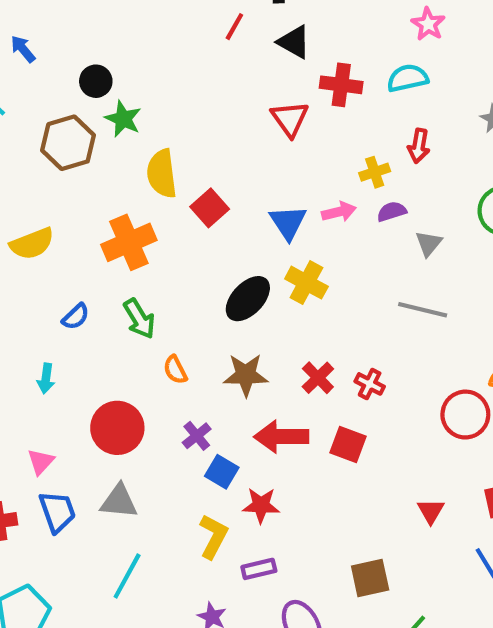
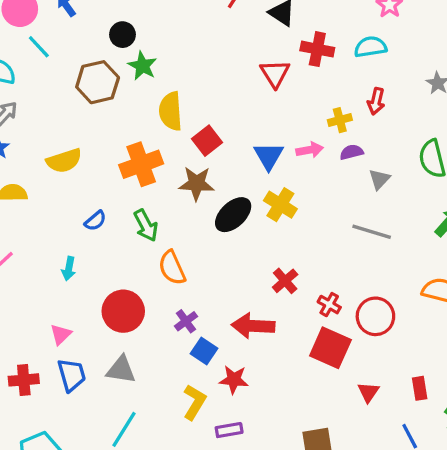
orange semicircle: (175, 370) -> (172, 268), size x1.5
brown star: (246, 375) -> (196, 183), moved
red cross: (370, 384) -> (329, 305), moved
red circle: (465, 415) -> (375, 316), moved
red square: (348, 445) -> (330, 348), moved, size x1.4

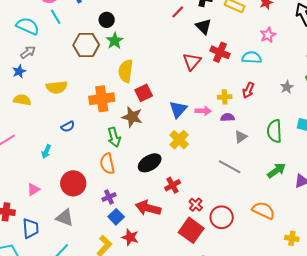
black ellipse: (233, 215) -> (150, 163), moved
green arrow: (146, 225) -> (114, 137), moved
blue trapezoid: (72, 375) -> (31, 228), moved

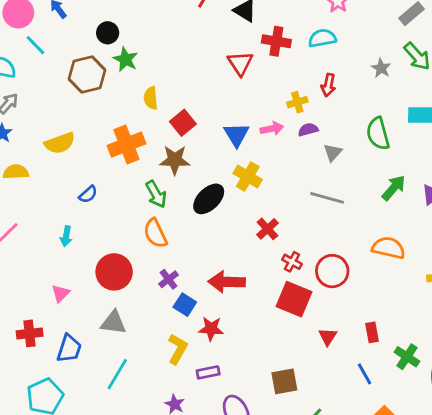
yellow semicircle: (126, 71) -> (151, 98), size x0.7
black ellipse: (150, 163) -> (209, 199), moved
red cross: (173, 185) -> (267, 229), moved
blue trapezoid: (31, 228) -> (69, 349), turned 35

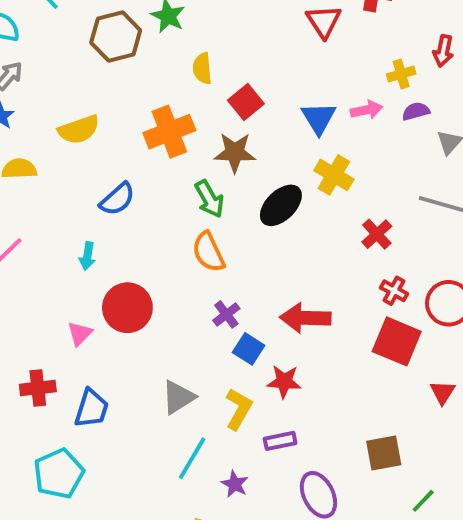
blue semicircle: (88, 194) -> (117, 199), size x1.4
red cross: (267, 229) -> (377, 234), moved
red circle: (114, 272) -> (127, 308), moved
gray triangle: (113, 323) -> (178, 397), moved, turned -40
cyan line: (117, 374) -> (192, 458), moved

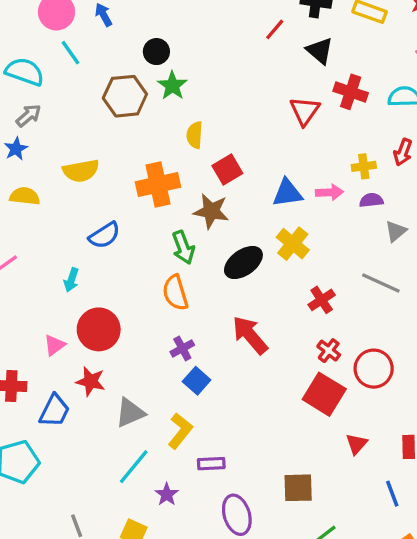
blue triangle: (319, 118) -> (287, 193), turned 44
red arrow: (305, 318) -> (250, 335), moved, turned 39
red star: (284, 382) -> (91, 381), moved

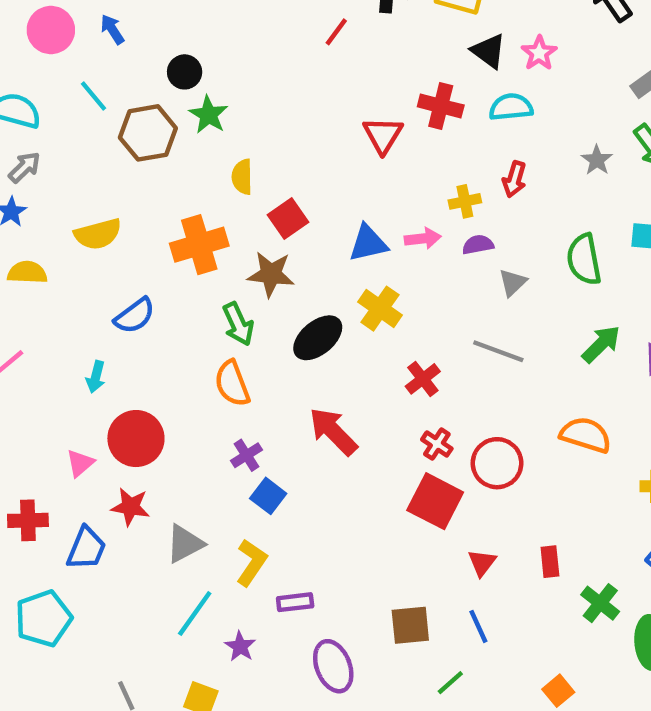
black triangle: (320, 51) -> (489, 51), moved
cyan line: (71, 53) -> (94, 96), moved
blue line: (392, 494) -> (478, 626), moved

